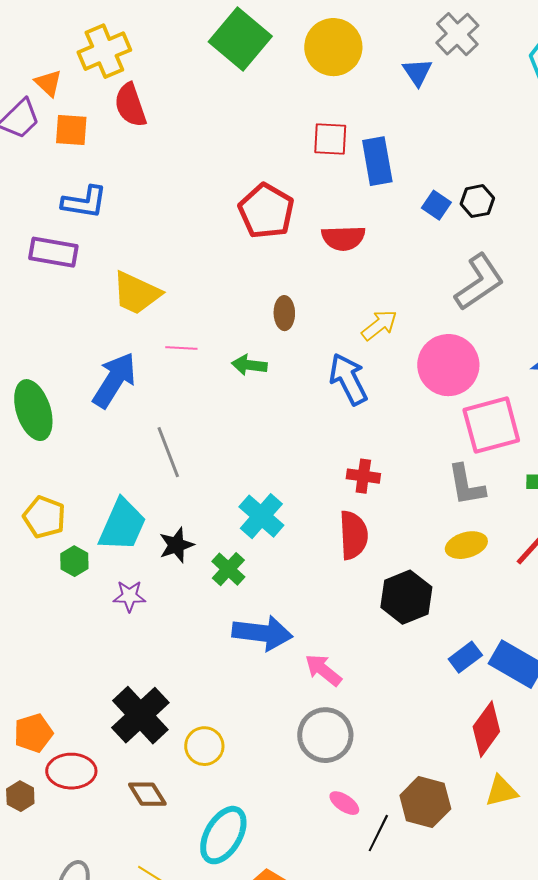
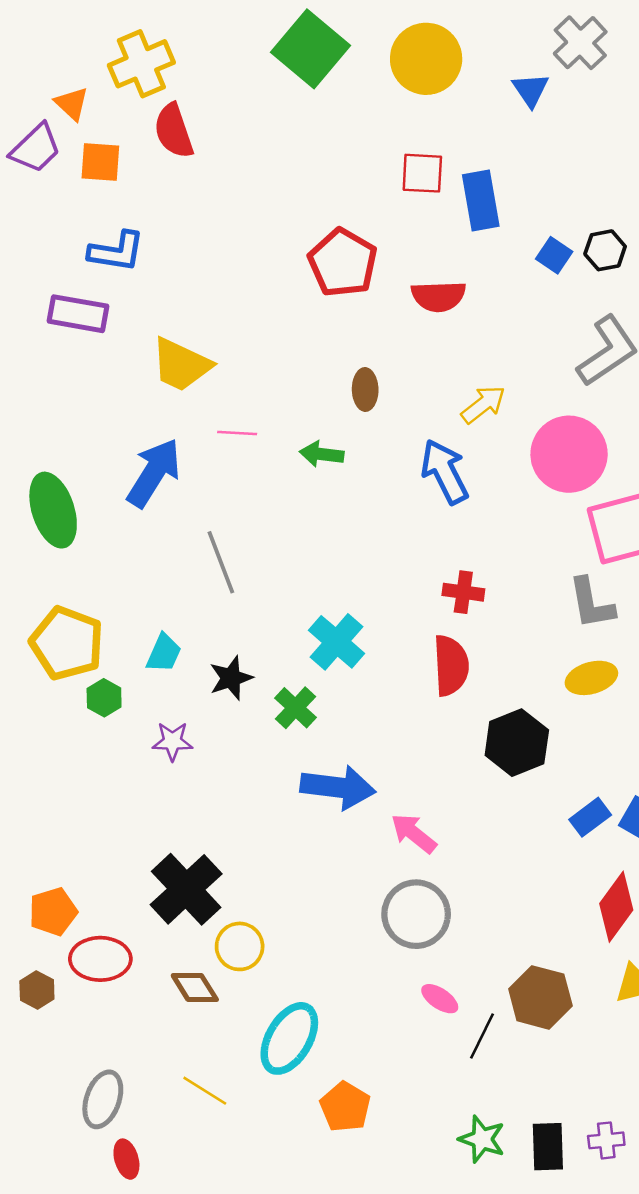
yellow pentagon: (44, 517) -> (67, 643), size x1.4
cyan trapezoid: (122, 525) -> (164, 653), size x0.6
yellow circle: (204, 746) -> (240, 946), moved

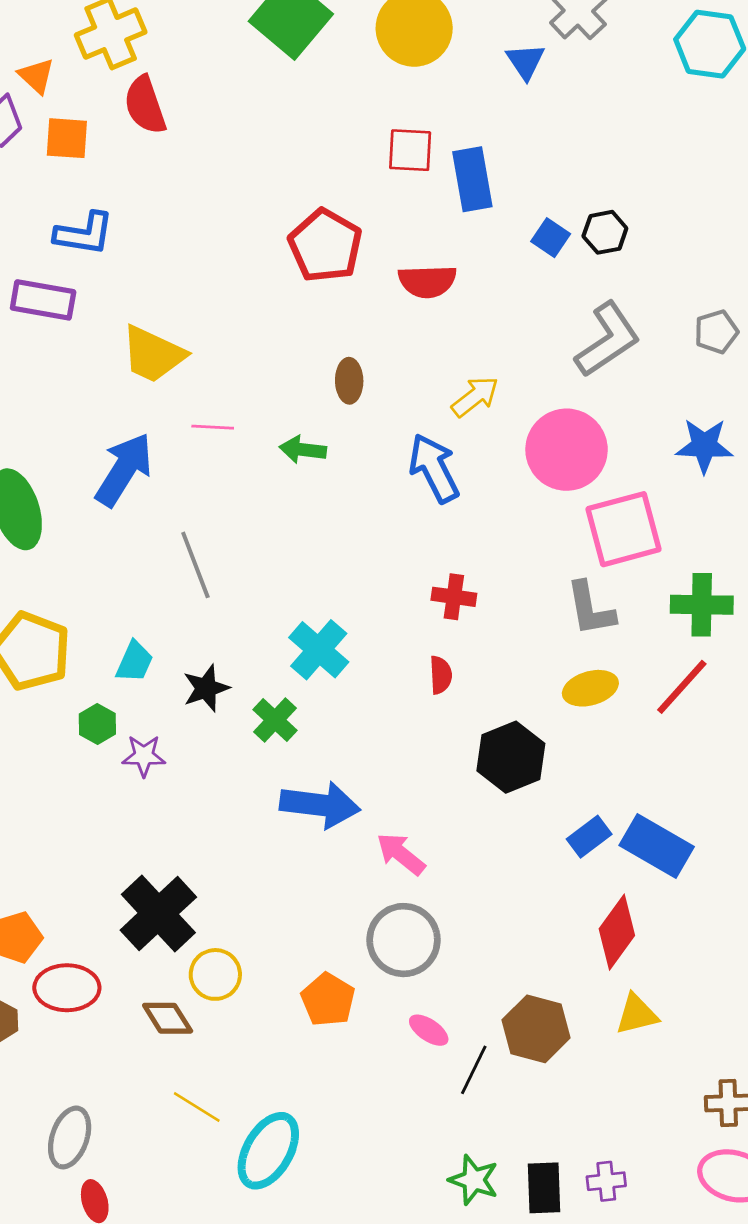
red semicircle: (451, 666) -> (441, 675), size x0.6
green hexagon: (104, 698) -> (97, 724), moved
cyan ellipse: (289, 1038) -> (268, 1151), moved
yellow line: (205, 1091) -> (197, 1107), moved
orange pentagon: (345, 1107) -> (328, 1000), moved

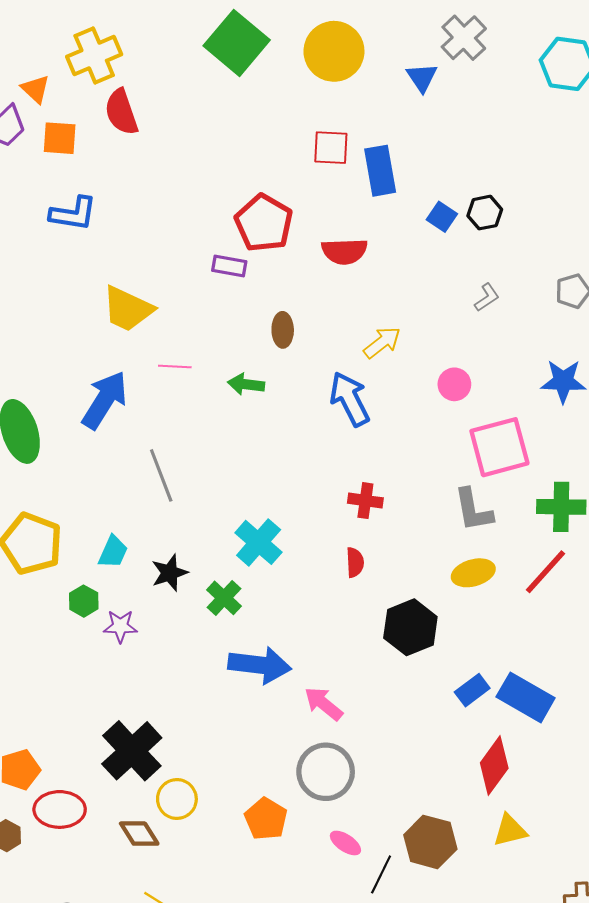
purple rectangle: (43, 300) -> (229, 266), moved, size x0.7
gray L-shape: (608, 340) -> (487, 297), size x0.5
pink circle: (567, 450) -> (454, 384), size x0.5

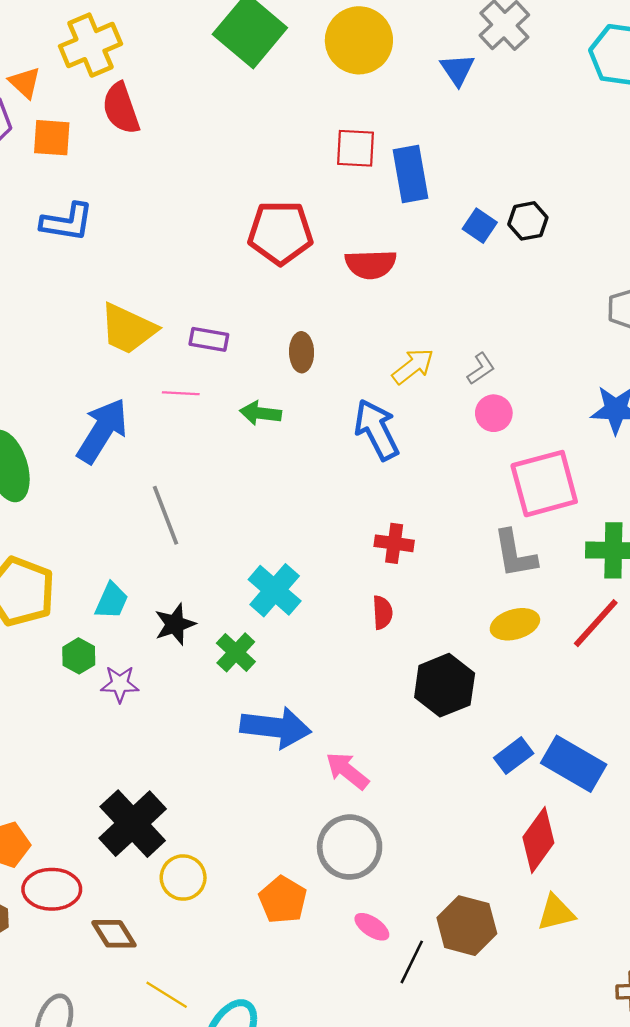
red pentagon: (264, 223) -> (280, 233), turned -30
purple rectangle: (229, 266) -> (209, 339), moved
gray L-shape: (487, 297) -> (481, 369), moved
brown diamond: (139, 834) -> (114, 934), moved

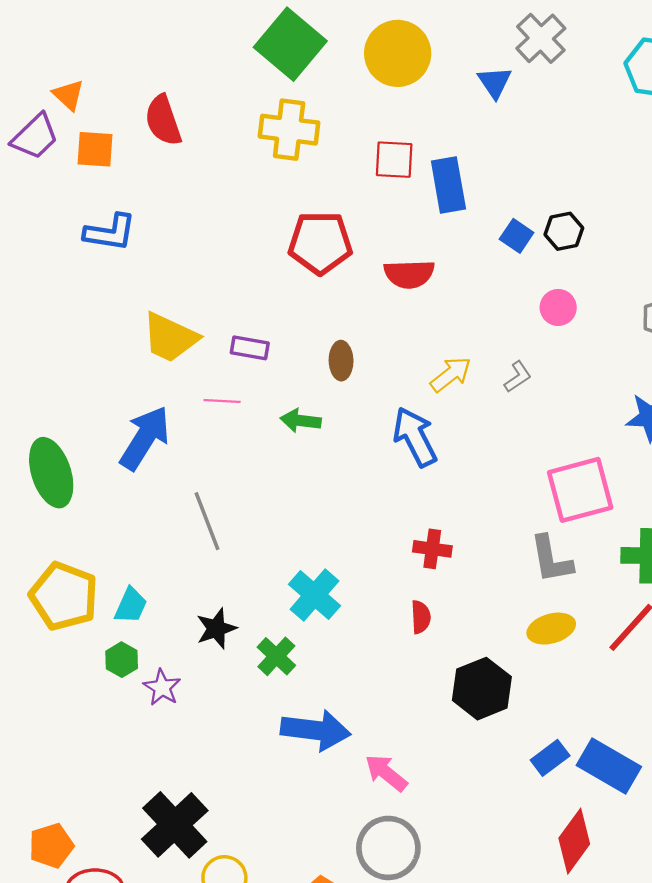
yellow cross: (90, 45) -> (289, 130), moved, turned 30
pink circle: (494, 413) -> (558, 307), moved
cyan trapezoid: (112, 601) -> (131, 605), moved
purple star: (120, 684) -> (162, 687), turned 30

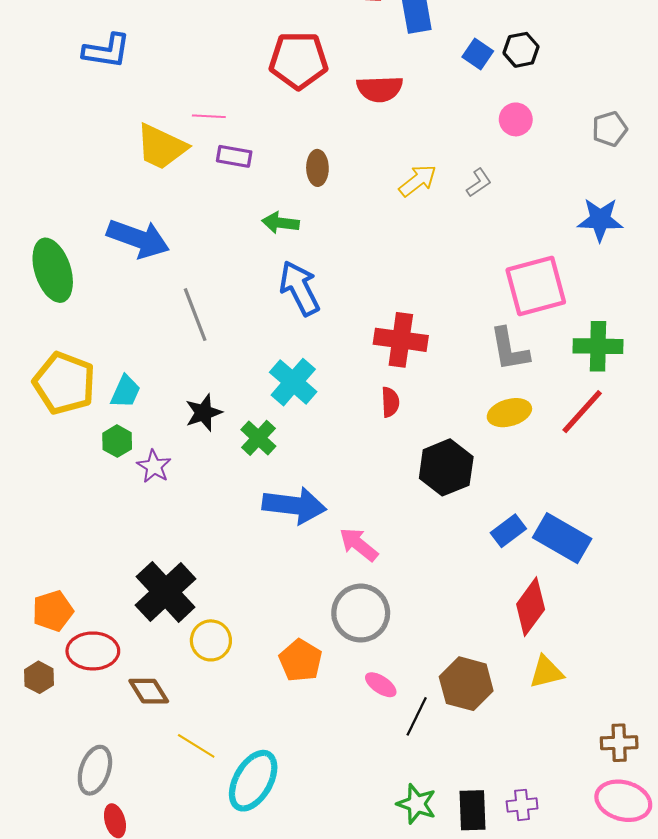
pink line: (222, 401) -> (209, 116), moved
blue arrow: (415, 437) -> (300, 288), moved
blue arrow: (145, 438) -> (138, 239), turned 78
red cross: (432, 549) -> (401, 340), size x1.5

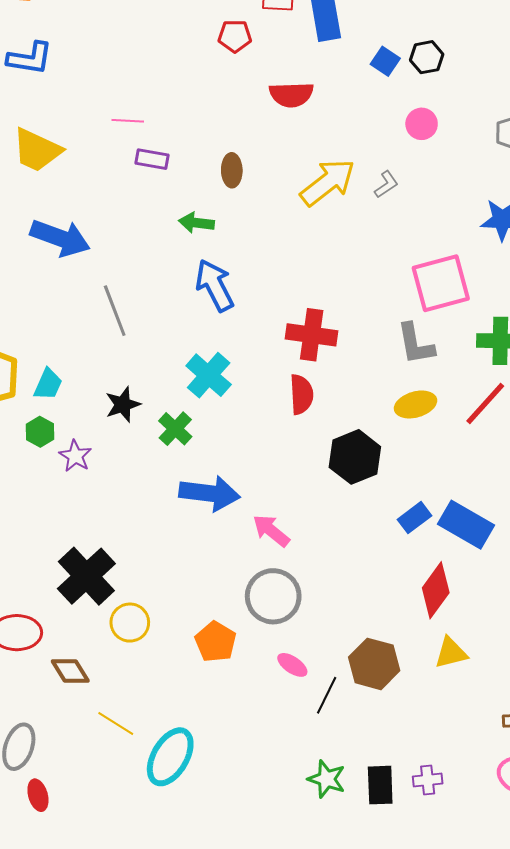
red pentagon: (298, 60) -> (235, 36), moved, size x0.6
yellow trapezoid: (161, 147) -> (37, 150), moved
yellow arrow: (418, 181) -> (328, 182), size x1.5
red semicircle: (390, 402) -> (301, 394), size x1.4

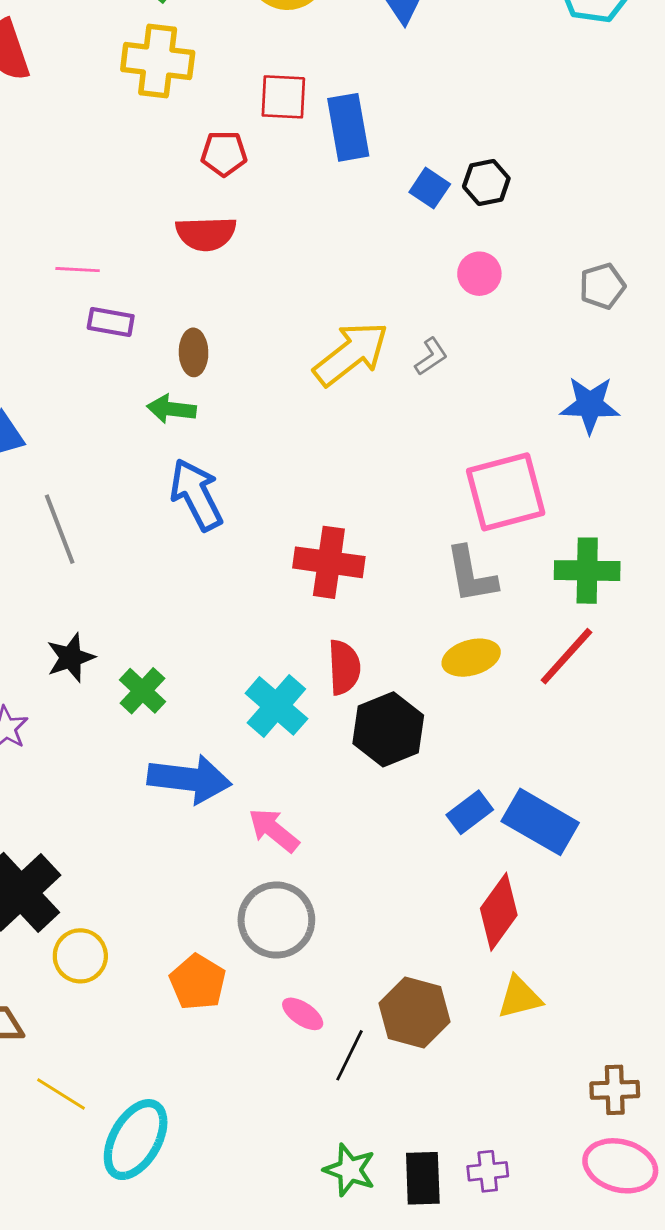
red semicircle: (291, 95) -> (206, 234), moved
brown ellipse: (232, 170) -> (194, 352), moved
cyan cross: (209, 375) -> (276, 706), moved
red semicircle: (301, 394) -> (344, 667), moved

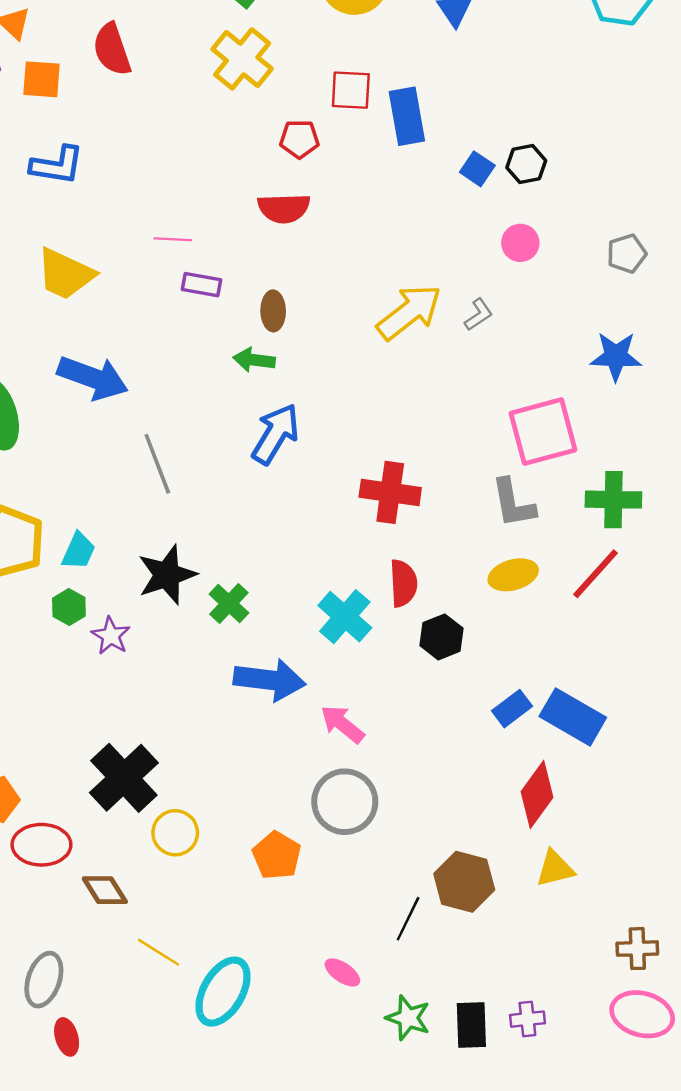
yellow cross: (158, 61) -> (242, 59), turned 32
blue arrow: (196, 495) -> (276, 434), turned 58
black star: (71, 658) -> (167, 575), size x1.4
black hexagon: (388, 729) -> (442, 637), size x0.7
pink ellipse: (303, 1014) -> (342, 972), moved

